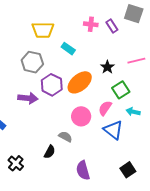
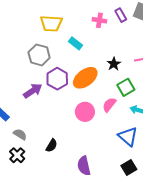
purple rectangle: (112, 26) -> (121, 15), moved
purple arrow: (28, 98) -> (33, 91), turned -42
blue triangle: (113, 130) -> (128, 136), moved
gray semicircle: (65, 137) -> (20, 134), moved

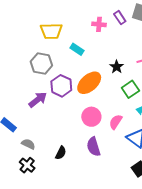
pink semicircle: (109, 105) -> (116, 122), moved
purple semicircle: (84, 166) -> (94, 147), moved

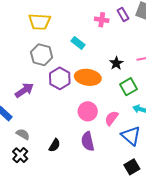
yellow trapezoid: (51, 31) -> (40, 22), moved
orange ellipse: (89, 83) -> (88, 77), turned 45
purple arrow: (38, 100) -> (24, 90), moved

